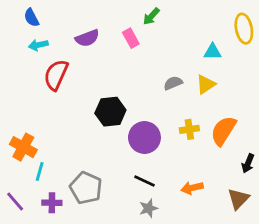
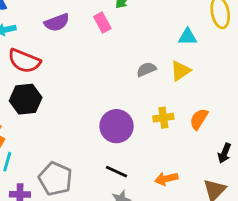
red semicircle: (56, 75) -> (24, 61), turned -92
black hexagon: (110, 112) -> (26, 99), moved
orange semicircle: (223, 131) -> (199, 119), size x0.7

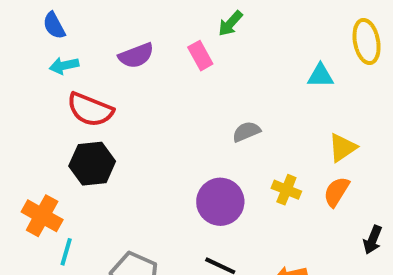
gray semicircle: (146, 69) -> (246, 132), moved
yellow triangle: (180, 71) -> (342, 148), moved
yellow cross: (163, 118) -> (286, 190), turned 30

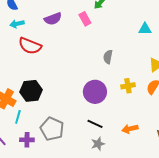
gray semicircle: (246, 132) -> (108, 57), turned -56
black hexagon: (92, 164) -> (31, 91), moved
yellow cross: (286, 190) -> (128, 86), turned -32

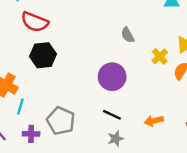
gray semicircle: (108, 57) -> (128, 35), turned -40
yellow cross: (128, 86) -> (160, 56), moved, turned -32
black hexagon: (31, 91) -> (43, 55), moved

